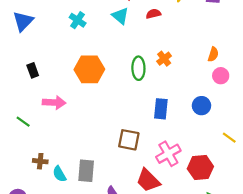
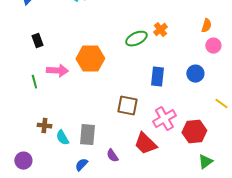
green ellipse: (138, 68) -> (136, 39), turned 65
orange hexagon: (89, 69) -> (90, 59), moved
green line: (23, 122) -> (34, 82), moved, turned 40

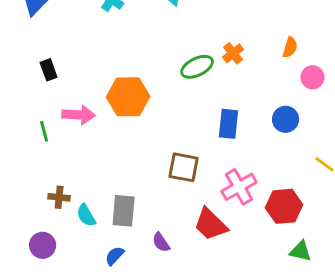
orange semicircle: (206, 26) -> (290, 47), moved
purple circle: (23, 161) -> (43, 245), moved
green triangle: (205, 162) -> (301, 251), turned 49

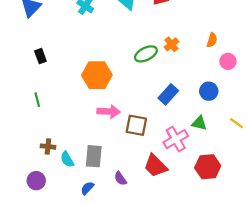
pink arrow: (79, 115) -> (109, 111), moved
blue rectangle: (229, 124) -> (168, 94), turned 36
red hexagon: (284, 206) -> (208, 167), moved
green triangle: (301, 251) -> (199, 123), moved

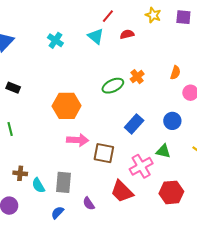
black rectangle: (40, 56) -> (13, 88), turned -48

